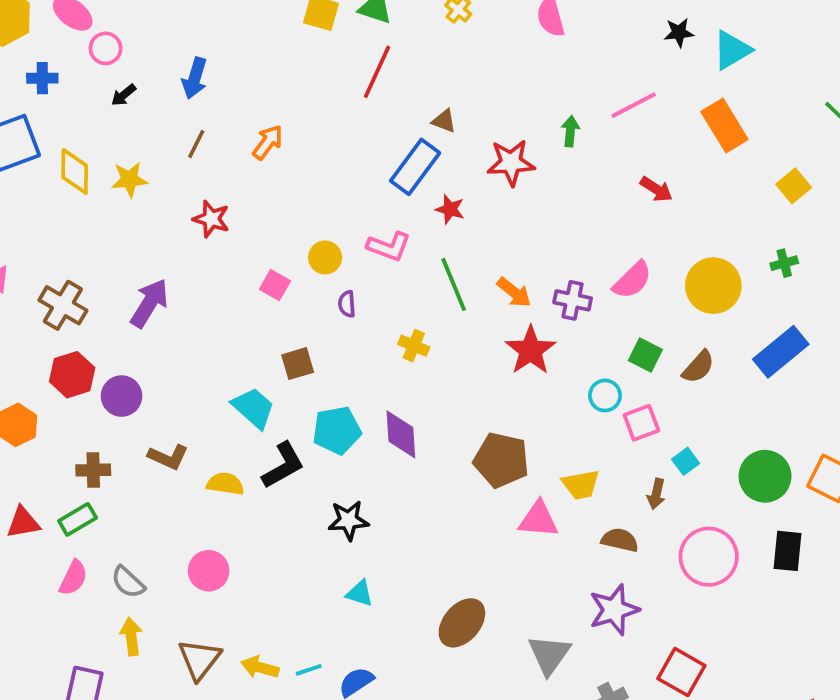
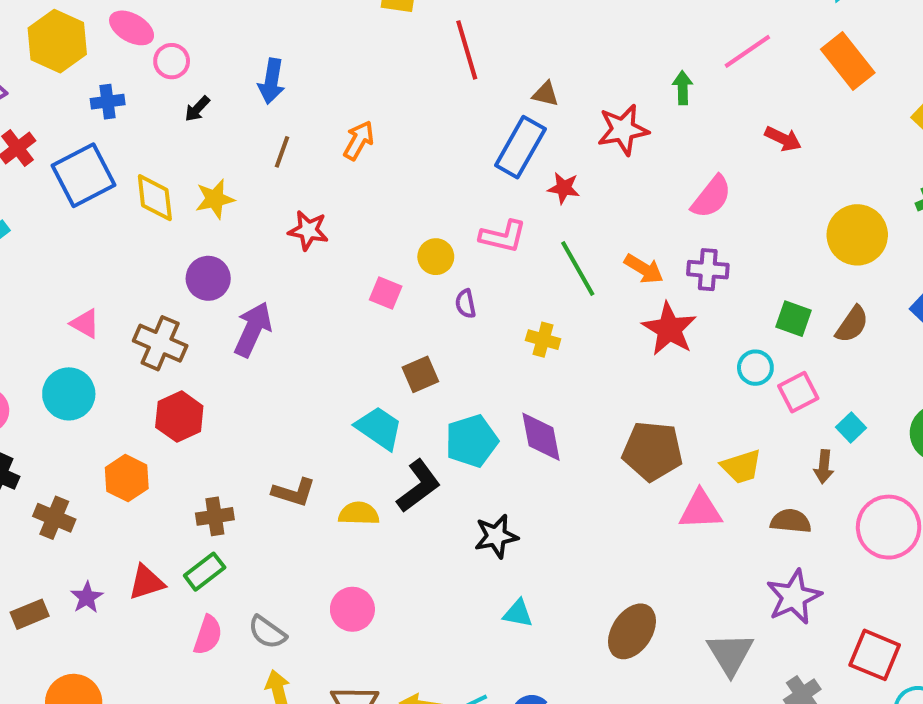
red line: (377, 72) -> (467, 50), turned -34
pink semicircle: (632, 280) -> (711, 197), moved
purple circle: (122, 396) -> (208, 278), moved

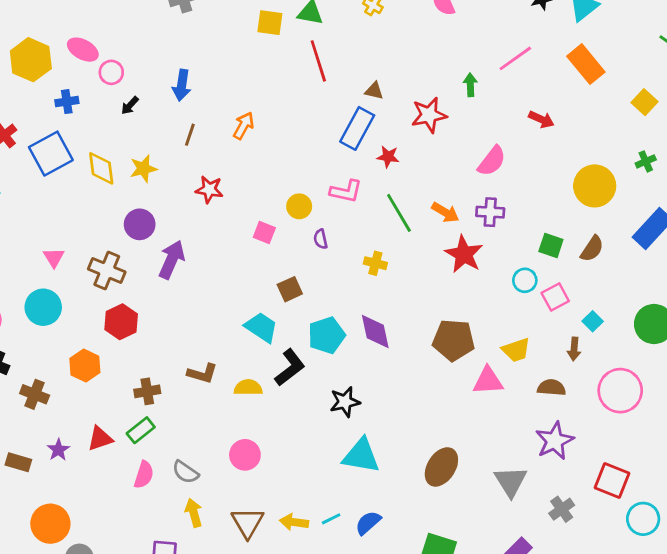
pink triangle: (85, 323) -> (54, 258), turned 30
cyan triangle: (518, 613) -> (361, 456), size x1.8
brown rectangle: (30, 614) -> (18, 462), turned 40

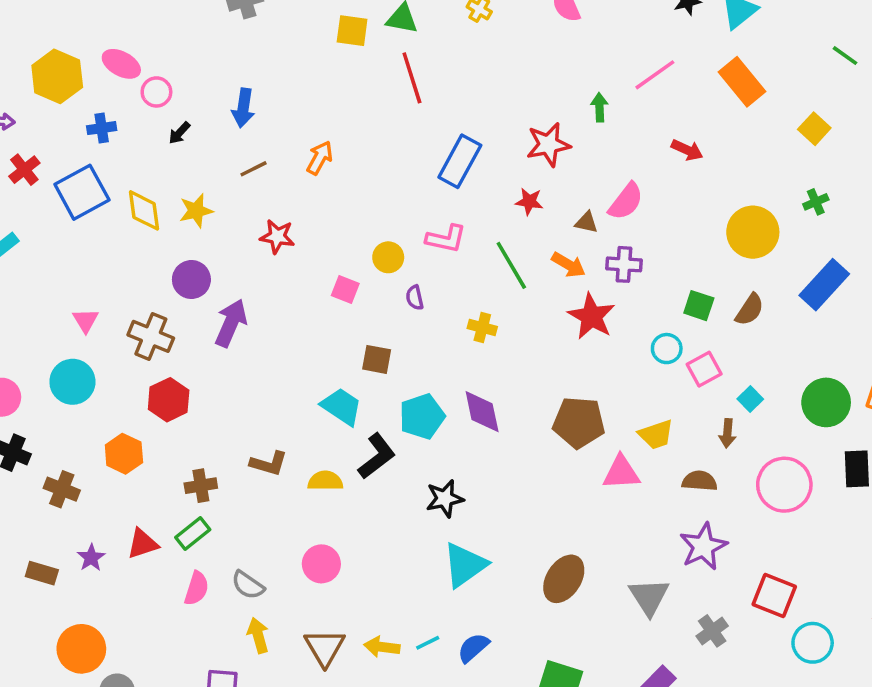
brown triangle: (374, 91) -> (586, 222), moved
brown line: (190, 135) -> (253, 169), turned 45
red star: (388, 157) -> (529, 201), moved
brown square: (290, 289) -> (377, 359), turned 35
cyan triangle: (361, 456) -> (465, 565), turned -45

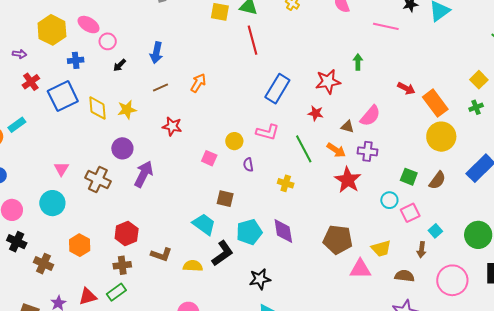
pink line: (655, 75) -> (386, 26), moved, turned 45
orange rectangle: (742, 82) -> (435, 103), moved
green cross: (816, 202) -> (476, 107), moved
red hexagon: (169, 400) -> (127, 234), moved

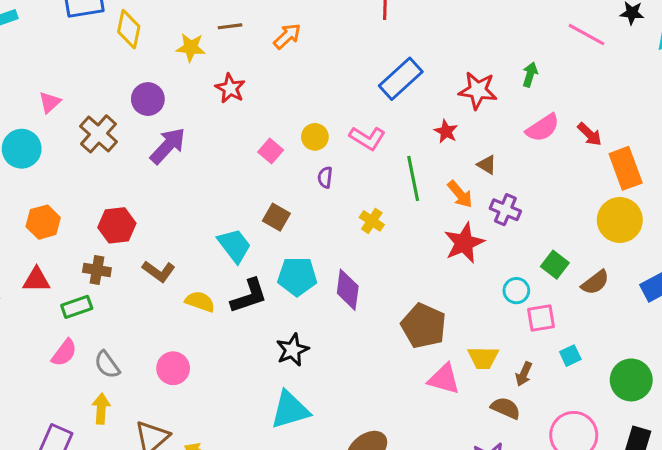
yellow star: (127, 110) -> (191, 47), moved
pink semicircle: (370, 116) -> (543, 128), moved
brown arrow: (422, 250) -> (524, 374), moved
black star: (260, 279) -> (292, 350), turned -30
red triangle: (88, 297) -> (36, 280), moved

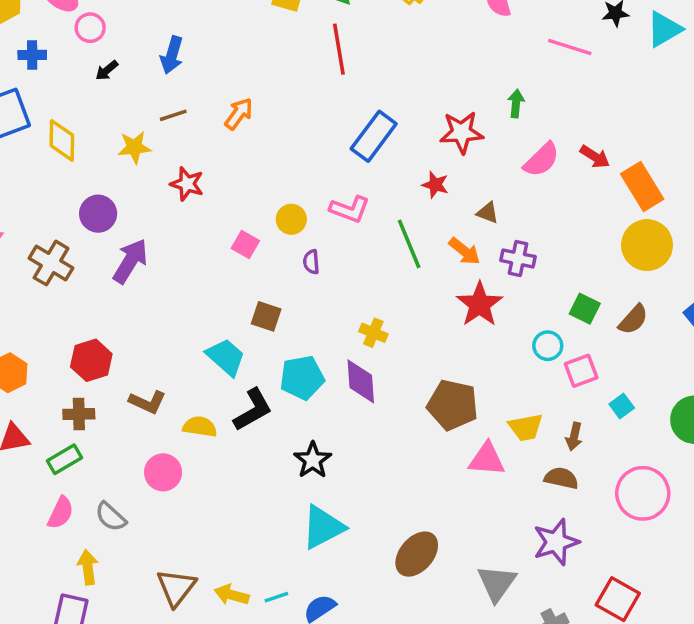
yellow cross: (372, 221) -> (373, 333), moved
pink circle: (173, 368) -> (163, 472), moved
yellow arrow: (101, 409) -> (88, 567), moved

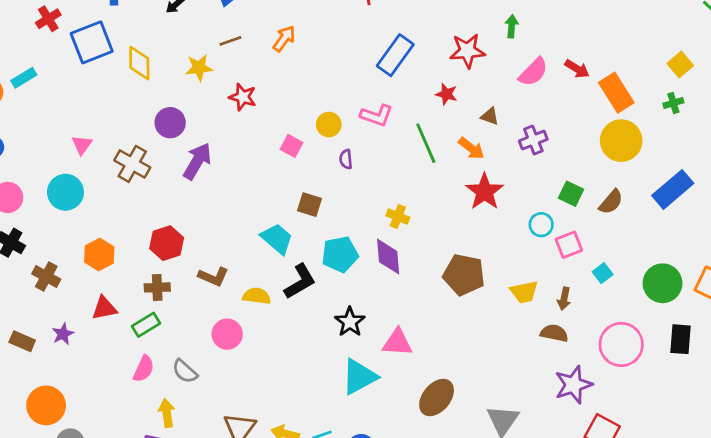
purple cross: (518, 259) -> (533, 140), moved, turned -32
pink triangle: (487, 459) -> (397, 343), moved
purple star: (556, 542) -> (573, 385), moved

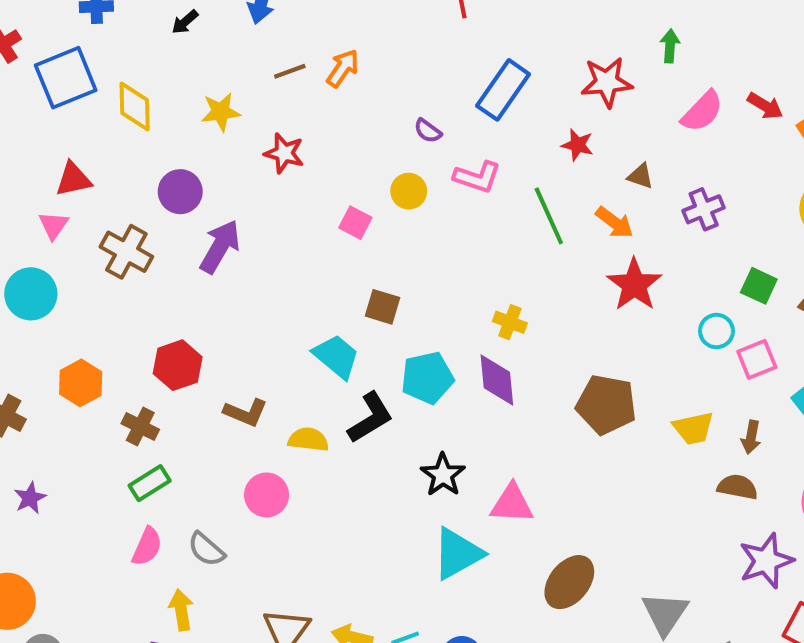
brown line: (230, 41) -> (290, 71), moved
purple semicircle: (346, 159) -> (428, 131), moved, turned -48
brown cross: (157, 287) -> (140, 426), moved, turned 30
red triangle: (104, 308) -> (73, 179), moved

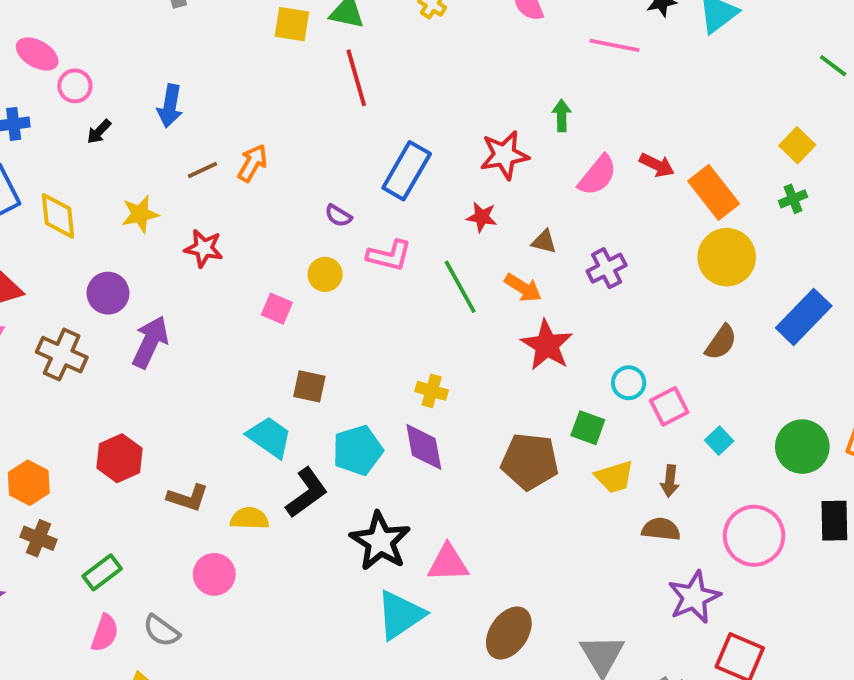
green square: (759, 286) -> (588, 428), moved
brown cross: (140, 426) -> (38, 538), moved
black star: (443, 475) -> (380, 541), size x1.4

